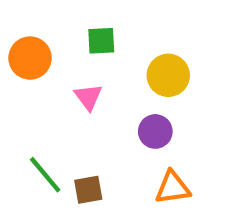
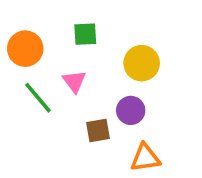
green line: (45, 175) -> (38, 98), moved
brown square: (88, 190) -> (98, 130), moved

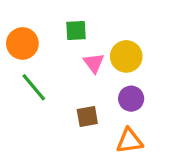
pink triangle: (74, 81) -> (94, 63), moved
purple circle: (131, 110) -> (131, 99), moved

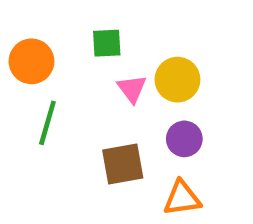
green line: (34, 87) -> (47, 123), turned 56
brown square: (87, 116) -> (123, 164), size x1.4

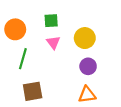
pink triangle: (132, 89) -> (53, 42), moved
brown square: (123, 164) -> (33, 91), moved

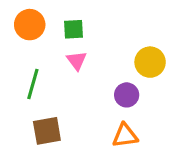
orange circle: (15, 29) -> (30, 25), moved
yellow circle: (85, 38) -> (150, 62), moved

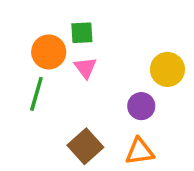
orange circle: (30, 25) -> (49, 52), moved
brown square: (47, 131) -> (85, 146), moved, turned -32

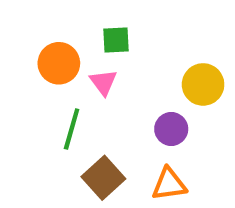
green square: (82, 33) -> (116, 40), moved
green line: (36, 94) -> (72, 129), moved

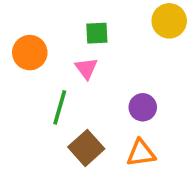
orange circle: (59, 63) -> (30, 53), moved
yellow circle: (203, 84) -> (169, 21), moved

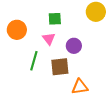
purple circle: (143, 107) -> (74, 46), moved
brown square: (86, 148) -> (60, 67), moved, turned 36

